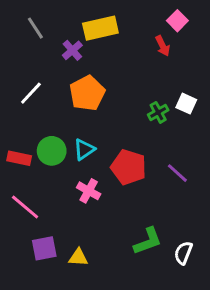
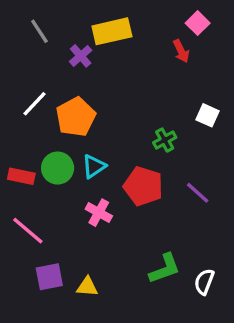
orange pentagon: (87, 93) -> (76, 117), moved
green cross: (158, 112) -> (165, 140), moved

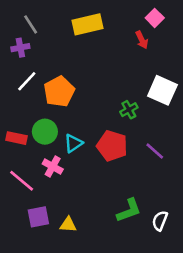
purple cross: (81, 56) -> (20, 48), moved, turned 30
white square: (208, 115) -> (162, 90), size x1.6
cyan triangle: (94, 166) -> (73, 143), moved
pink cross: (99, 213) -> (53, 167), moved

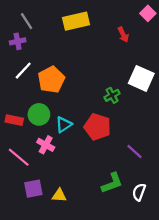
pink square: (155, 18) -> (148, 13), moved
purple line: (155, 151) -> (135, 152), moved

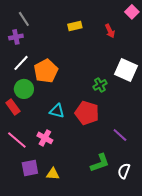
yellow rectangle: (76, 21) -> (75, 26), moved, size x0.6
green circle: (39, 114) -> (24, 89), moved
red rectangle: (14, 120) -> (13, 107), turned 42
cyan triangle: (64, 125) -> (57, 111), turned 49
pink cross: (46, 145) -> (45, 138), moved

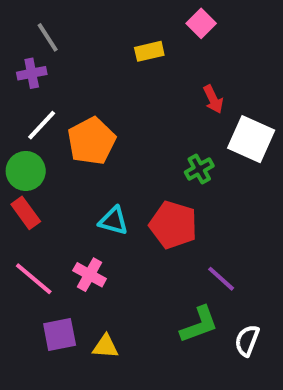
pink square: (132, 12) -> (201, 23), moved
red arrow: (110, 31) -> (213, 99), moved
green circle: (24, 89) -> (26, 171), moved
purple line: (120, 135) -> (221, 279), moved

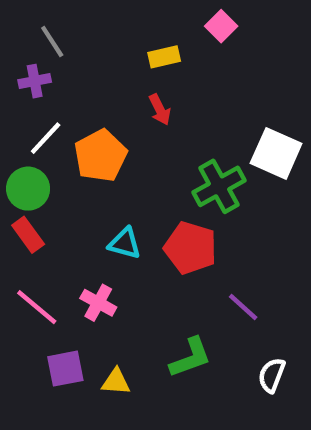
red arrow: (213, 99) -> (160, 110), moved
green cross: (199, 169) -> (219, 186), size x1.6
green L-shape: (199, 325) -> (190, 358), moved

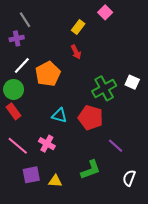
yellow rectangle: (164, 57) -> (78, 27), turned -40
white square: (276, 153) -> (132, 82), moved, size x0.6

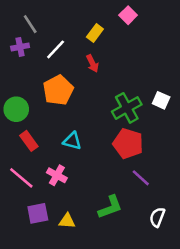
white line: (22, 66) -> (56, 49), moved
red rectangle: (14, 111) -> (29, 141), moved
red pentagon: (91, 118) -> (128, 144), moved

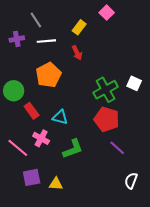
gray line: (30, 24) -> (36, 20), moved
white line: (56, 49) -> (46, 41), turned 42
red rectangle: (29, 141) -> (32, 111), moved
pink cross: (57, 175) -> (41, 138), moved
green L-shape: (110, 207) -> (73, 149), moved

